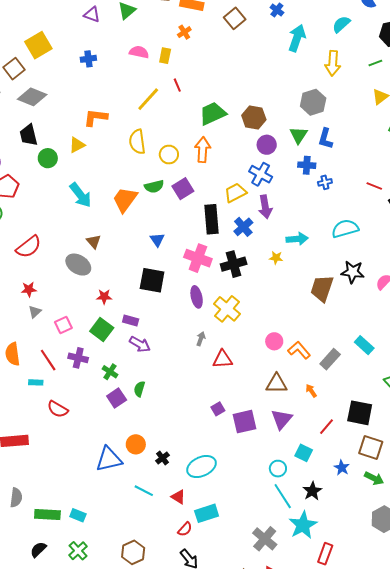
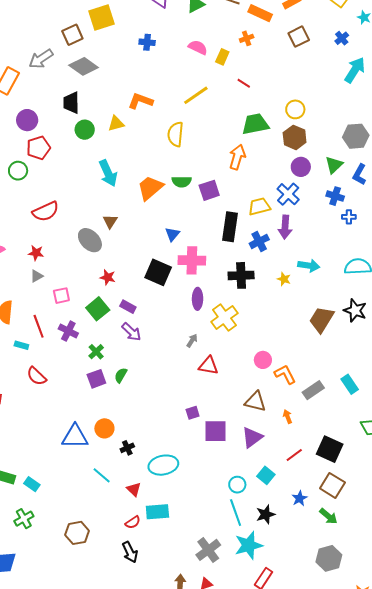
red line: (177, 85) -> (244, 83), moved, turned -48
yellow circle: (169, 155) -> (295, 109), moved
pink cross: (198, 258) -> (192, 260), moved, turned -32

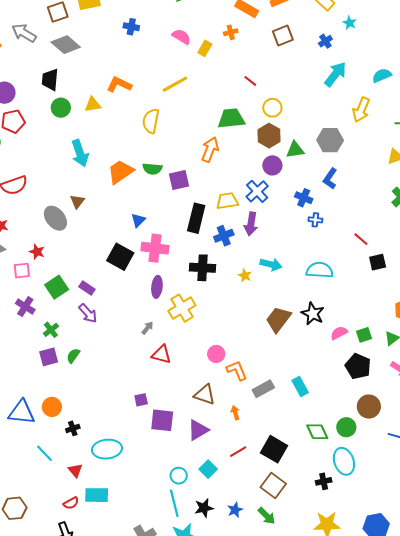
gray arrow: (41, 59) -> (24, 33), turned 60
red line: (244, 83) -> (250, 81), moved
green triangle: (334, 165) -> (295, 150), moved, turned 30
red star: (108, 277) -> (37, 252), moved
blue star: (300, 498) -> (235, 510), moved

